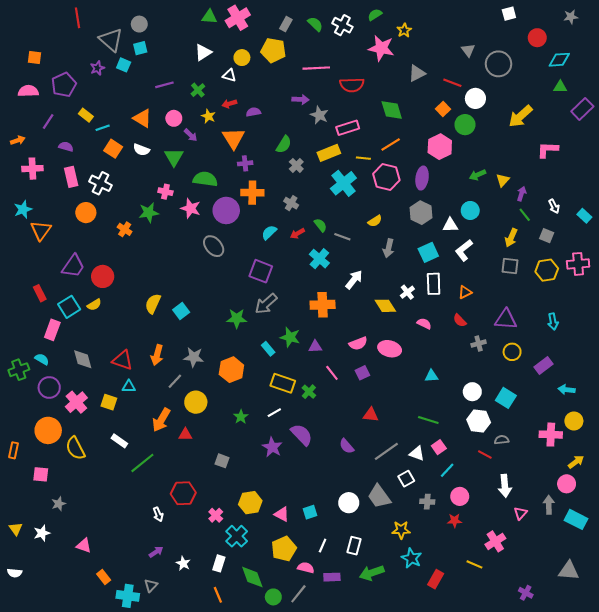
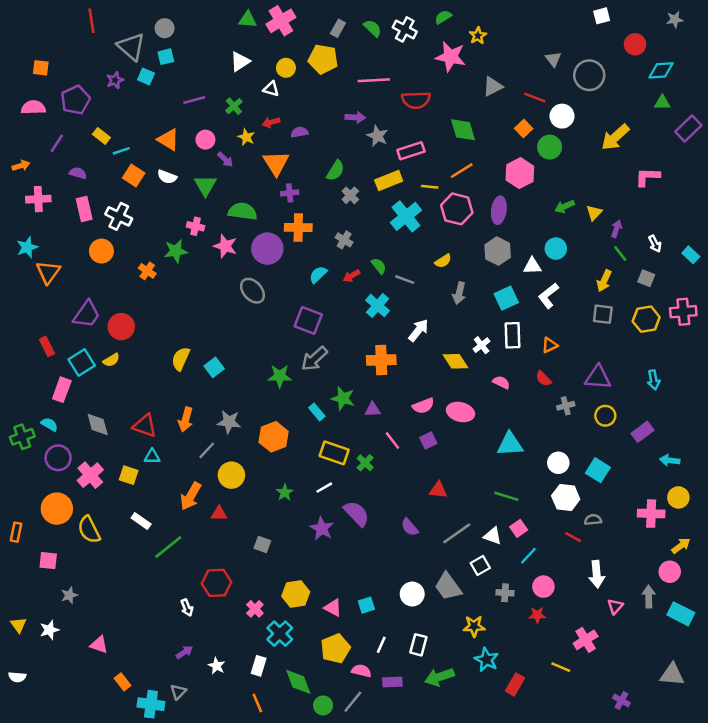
cyan triangle: (431, 376) -> (510, 444), size x1.6

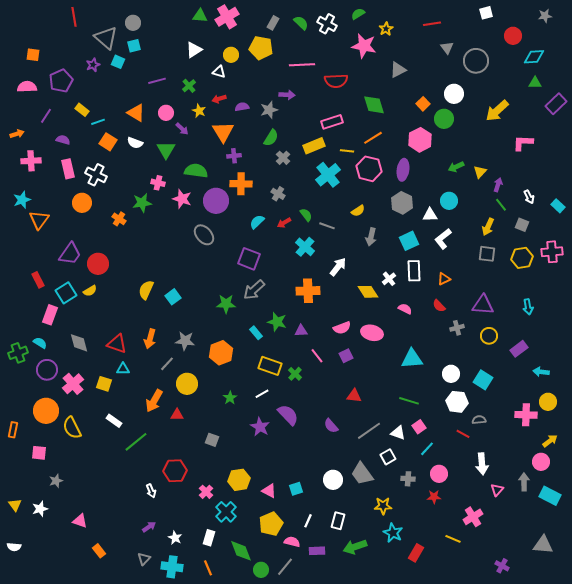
red line: (535, 98) -> (432, 24), moved, turned -30
gray star: (378, 136) -> (269, 110), moved, turned 30
cyan cross: (151, 704) -> (172, 567), moved

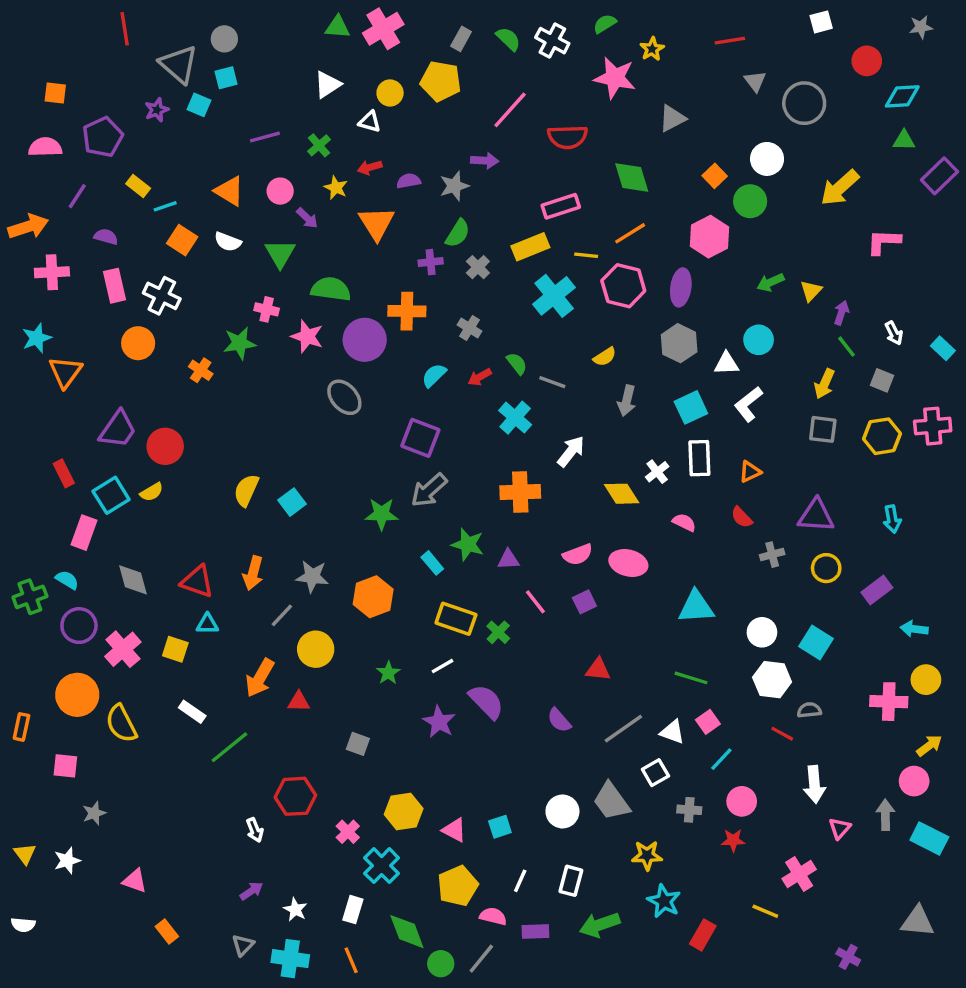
pink line: (302, 65) -> (510, 110), turned -45
orange arrow: (17, 134) -> (28, 227), size x1.6
purple cross: (234, 156) -> (431, 262), moved

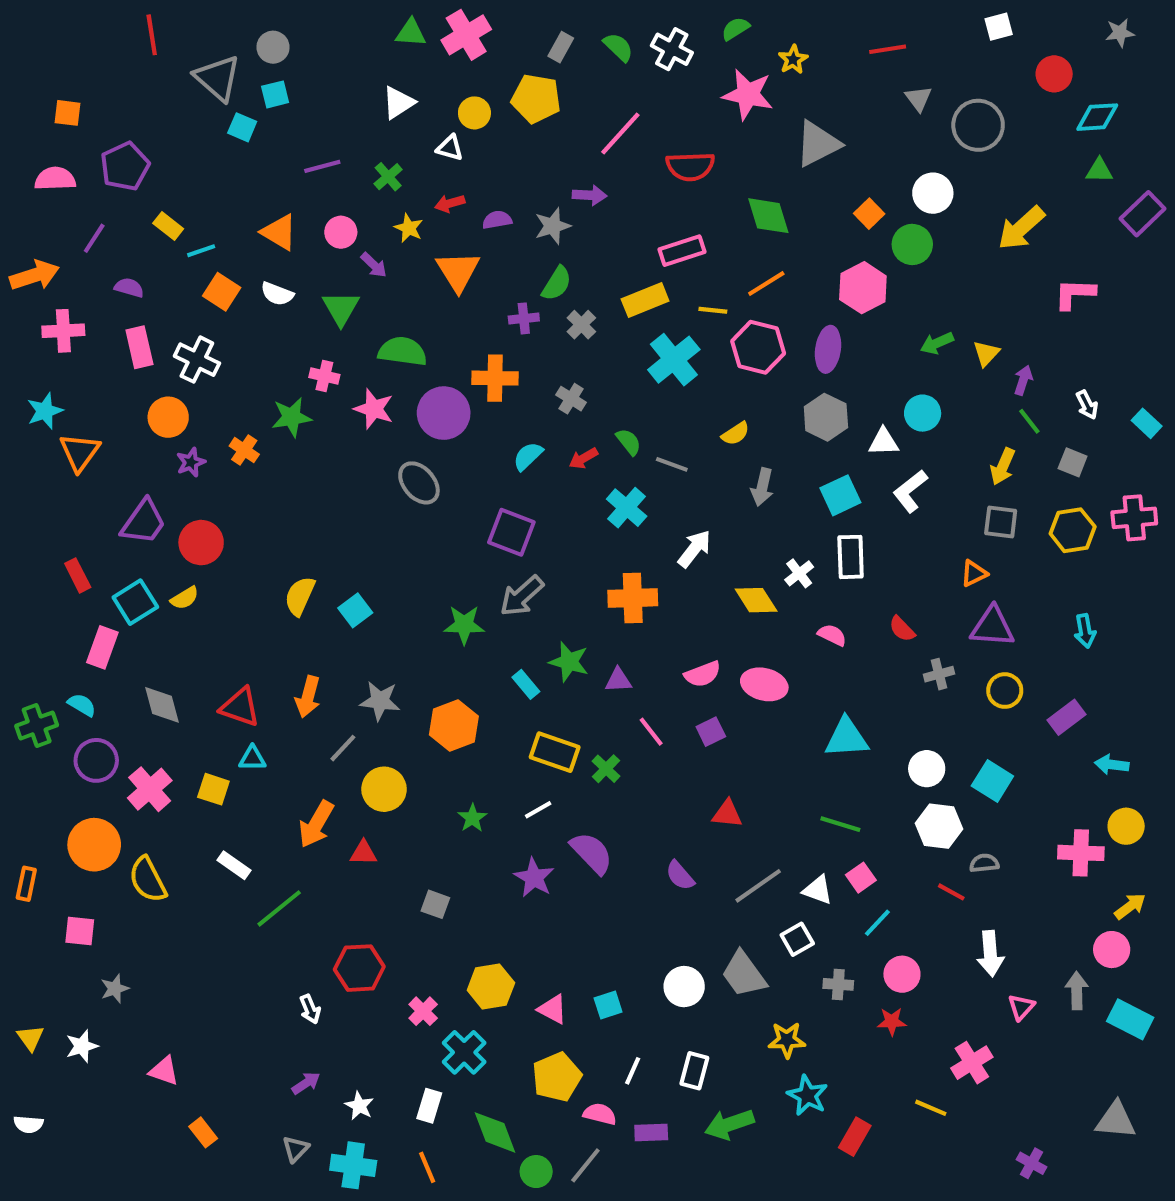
purple star: (157, 110) -> (191, 462), moved
gray triangle: (672, 118) -> (818, 144), size x1.4
orange triangle: (750, 472) -> (974, 573), moved

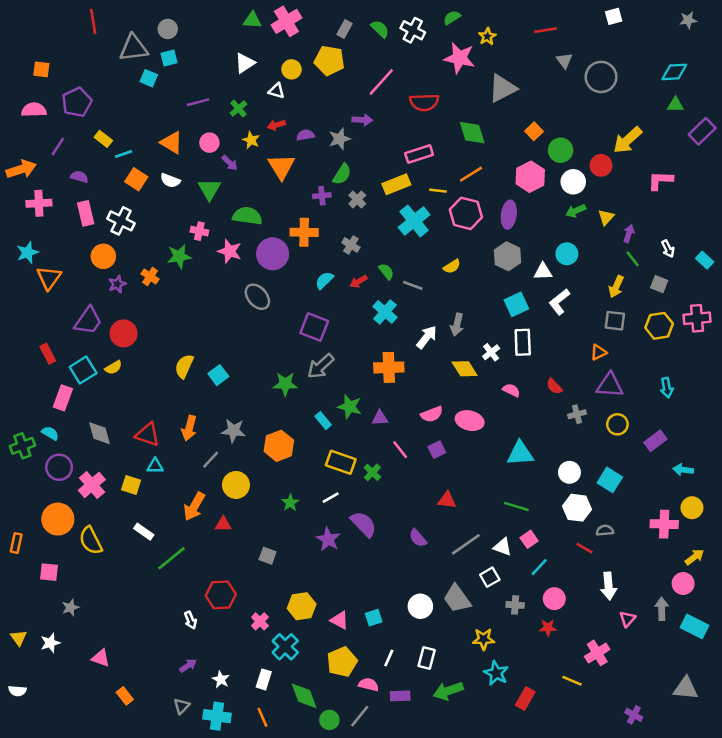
red circle: (1054, 74) -> (601, 165), moved
gray triangle: (218, 78) -> (134, 48), turned -48
white circle: (933, 193) -> (573, 182), moved
gray arrow: (762, 487) -> (457, 325), moved

